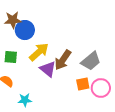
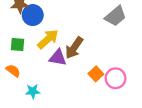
gray trapezoid: (91, 61) -> (116, 16), moved
purple triangle: (48, 69) -> (58, 58), turned -30
orange square: (83, 84) -> (96, 74), turned -32

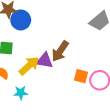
yellow arrow: (48, 39) -> (29, 66), moved
orange square: (96, 74) -> (81, 76), turned -32

